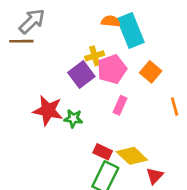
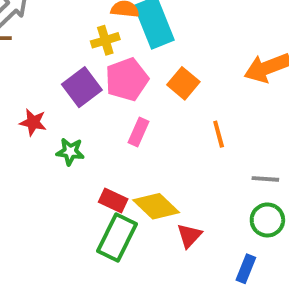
yellow cross: (95, 56) -> (105, 40), moved
red star: (48, 111) -> (33, 122), moved, size x0.6

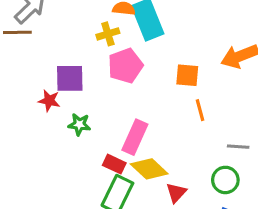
orange square: (183, 83) -> (187, 75), moved, turned -35
purple square: (82, 87) -> (70, 78), moved, turned 36
pink rectangle: (139, 132) -> (135, 137), moved, size x1.5
green circle: (267, 220) -> (225, 180), moved

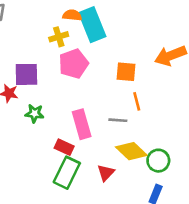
pink rectangle: (135, 137) -> (82, 124), turned -40
gray line: (238, 147) -> (118, 120), moved
yellow diamond: (149, 169) -> (131, 151), moved
red triangle: (176, 193) -> (106, 173), moved

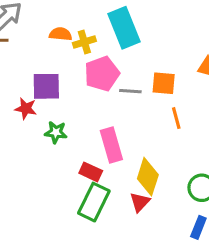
orange semicircle: (72, 15) -> (61, 34), moved
gray line: (118, 120) -> (130, 91), moved
yellow diamond: (131, 151) -> (148, 177), moved, turned 64

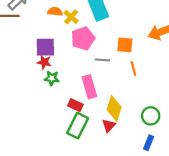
yellow cross: (84, 42) -> (71, 17), turned -32
gray line: (130, 91) -> (102, 60), moved
red star: (26, 109) -> (44, 62), moved

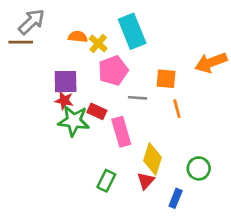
green star: (52, 78) -> (74, 121), size x1.6
red rectangle: (75, 105) -> (97, 111), moved
green rectangle: (78, 126) -> (106, 181), size x0.7
blue rectangle: (149, 143) -> (176, 198), moved

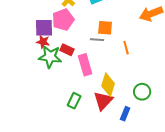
pink pentagon: (113, 71) -> (63, 20), moved
orange square: (166, 79) -> (105, 28), moved
red triangle: (146, 181) -> (103, 101), size x1.5

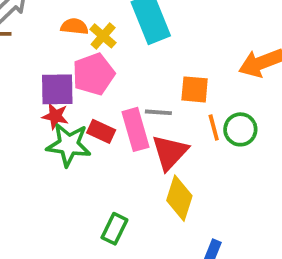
orange square: (105, 28) -> (195, 89), moved
pink rectangle: (85, 65) -> (135, 129), moved
green circle: (142, 92) -> (240, 129), moved
red triangle: (103, 101) -> (170, 152), moved

